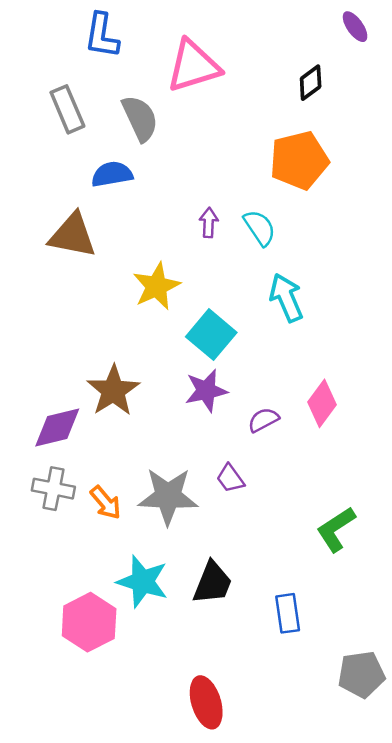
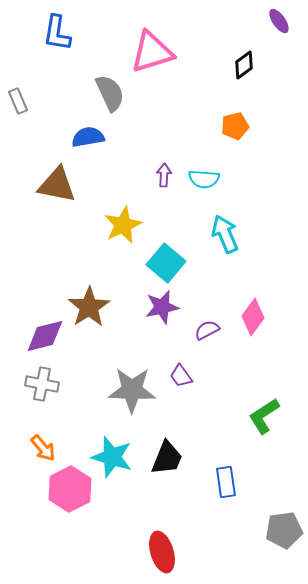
blue L-shape: (102, 36) -> (57, 33), moved
gray rectangle: (67, 109) -> (18, 101), moved, size x0.7
orange pentagon: (299, 160) -> (235, 126), size x0.6
cyan semicircle: (260, 228) -> (204, 179), turned 128
orange arrow: (106, 503) -> (43, 448), moved

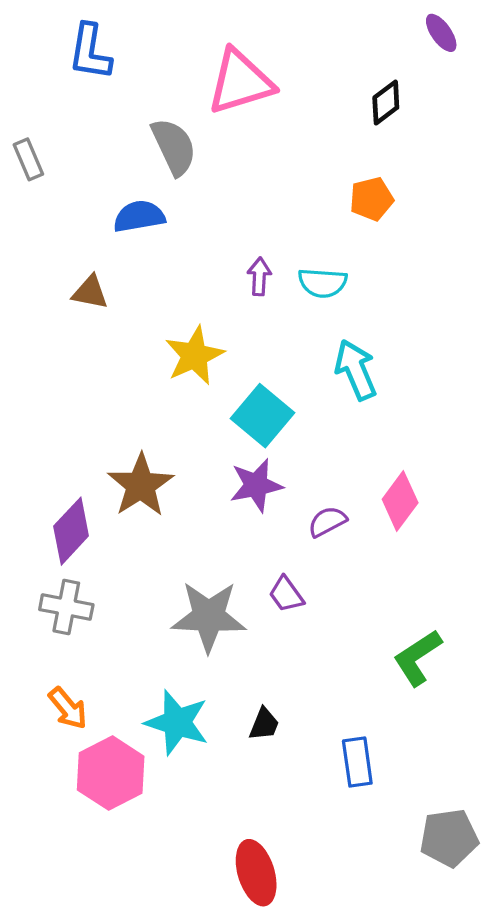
brown triangle: (57, 185) -> (90, 292), size x0.6
purple diamond: (45, 336) -> (71, 531), turned -33
black trapezoid: (167, 458) -> (264, 724), size x0.6

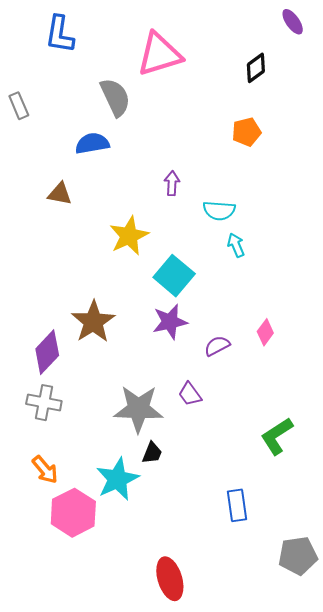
cyan semicircle: (323, 283) -> (219, 211), moved
cyan arrow: (356, 370) -> (236, 245), size x0.6
pink diamond: (400, 501) -> (265, 332), size x0.7
cyan star: (177, 722) -> (117, 479), turned 30
black trapezoid: (264, 724) -> (152, 453), moved

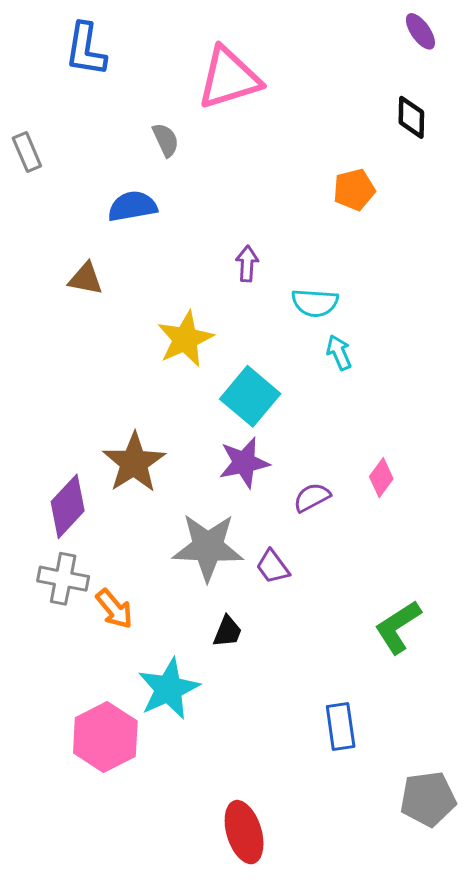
black diamond: (256, 68) -> (411, 117), moved, turned -52
gray semicircle: (115, 97) -> (166, 140), size x0.6
gray star: (138, 409) -> (208, 547), moved
black trapezoid: (152, 453) -> (227, 632), moved
orange arrow: (45, 470) -> (114, 609), moved

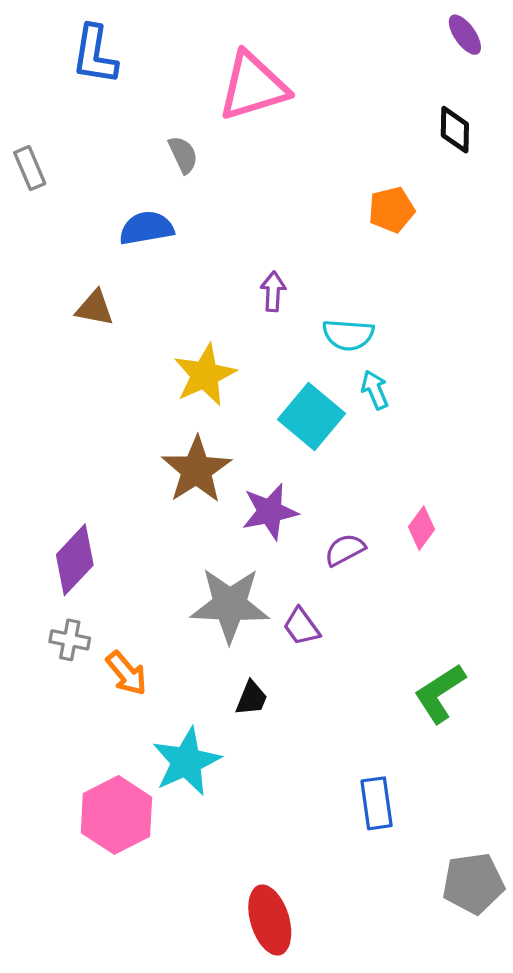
cyan square: (250, 396) -> (311, 416), moved
brown star: (134, 463) -> (196, 470), moved
gray cross: (63, 579) -> (70, 640), size x0.7

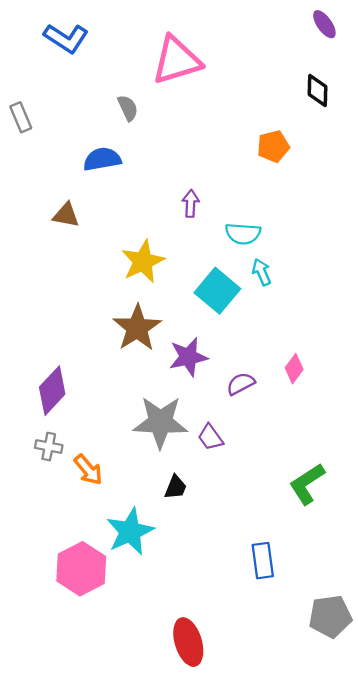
blue L-shape: (95, 55) -> (66, 38), turned -66

